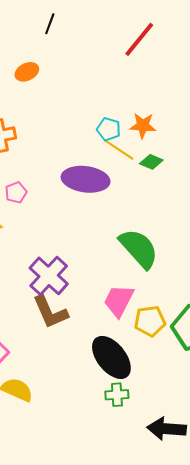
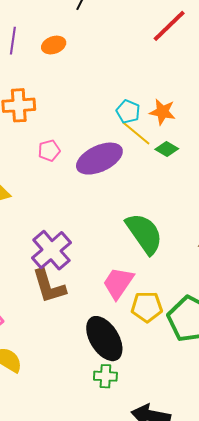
purple ellipse: (86, 179) -> (99, 159), turned -39
pink pentagon: (16, 193) -> (49, 151), moved

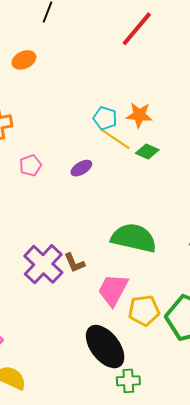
purple ellipse: (99, 159) -> (81, 168), size x0.5
green semicircle: (144, 234) -> (134, 238), turned -36
brown L-shape: (49, 286) -> (74, 263), moved, size x0.6
green cross: (105, 376) -> (128, 381), moved

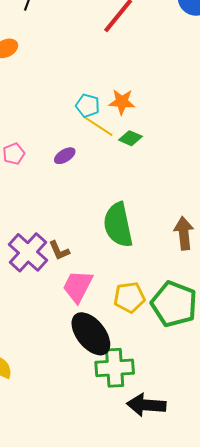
green semicircle: (134, 238) -> (118, 225), turned -114
pink trapezoid: (113, 290) -> (78, 286), moved
green cross: (128, 381) -> (115, 368), size x1.6

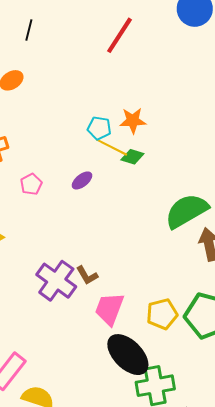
green diamond: (130, 138) -> (132, 157), moved
green semicircle: (118, 225) -> (187, 211), moved, turned 78

